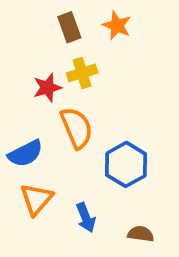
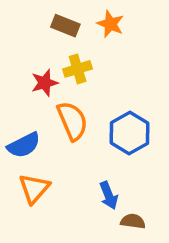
brown rectangle: (69, 27) -> (65, 26), turned -48
blue hexagon: (126, 164) -> (129, 133), moved
blue arrow: (86, 217) -> (109, 195), moved

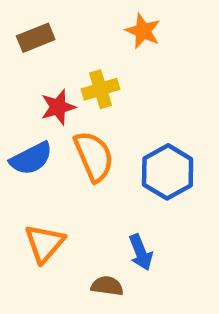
brown rectangle: (65, 26) -> (36, 38), moved, turned -44
blue semicircle: (24, 145) -> (31, 158), moved
brown semicircle: (133, 221) -> (107, 286), moved

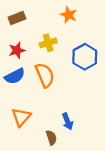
red star: (58, 107) -> (17, 50), moved
blue hexagon: (168, 172) -> (85, 57), moved
brown semicircle: (107, 286) -> (51, 138), turned 64

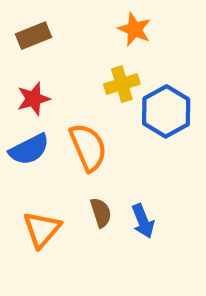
yellow cross: (48, 43) -> (122, 84), moved
blue arrow: (68, 121) -> (143, 221), moved
brown semicircle: (51, 138) -> (101, 213), moved

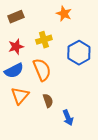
yellow cross: (122, 84) -> (44, 40), moved
blue arrow: (143, 221) -> (68, 118), moved
orange triangle: (42, 229) -> (20, 96), moved

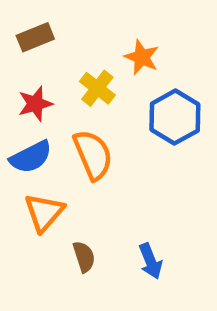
orange star: (64, 14) -> (142, 57), moved
yellow cross: (44, 40) -> (97, 88), turned -35
brown semicircle: (48, 101) -> (84, 257), moved

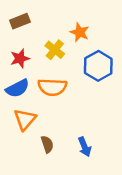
orange semicircle: (93, 155) -> (52, 87), turned 116

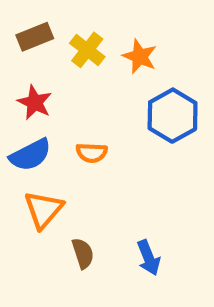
yellow cross: (55, 50) -> (87, 50), moved
red star: (20, 58) -> (35, 102), turned -30
orange semicircle: (52, 87) -> (92, 153), size x0.6

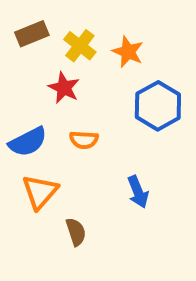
red star: (35, 102) -> (64, 88), moved
blue arrow: (148, 258) -> (138, 192), moved

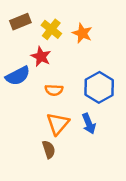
blue hexagon: (158, 106) -> (99, 87), moved
blue semicircle: (28, 142) -> (18, 76), moved
orange triangle: (40, 192) -> (58, 124), moved

